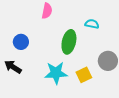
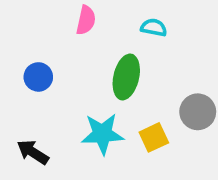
cyan semicircle: (92, 24) -> (154, 27), moved
black arrow: (13, 67) -> (33, 152), moved

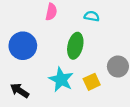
blue circle: (38, 77) -> (23, 46), size x1.6
cyan star: (102, 134) -> (61, 80), turned 30

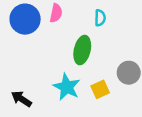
cyan semicircle: (92, 16) -> (100, 18), turned 80
blue circle: (23, 46) -> (25, 19), moved

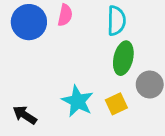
cyan semicircle: (100, 18) -> (116, 21), size x1.5
green ellipse: (82, 50) -> (123, 58), moved

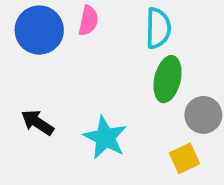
yellow square: (116, 104) -> (184, 158), moved
black arrow: (25, 115) -> (37, 122), moved

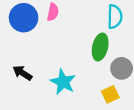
cyan semicircle: (158, 28) -> (115, 17), moved

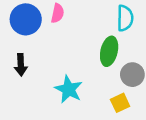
black arrow: (22, 73) -> (21, 65), moved, turned -126

